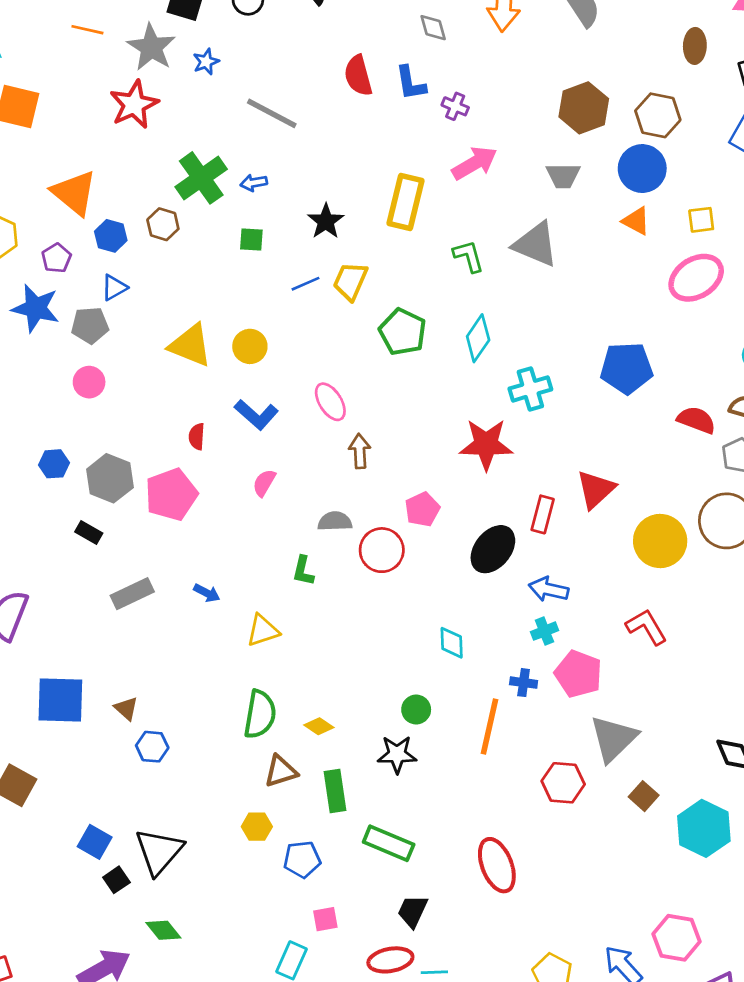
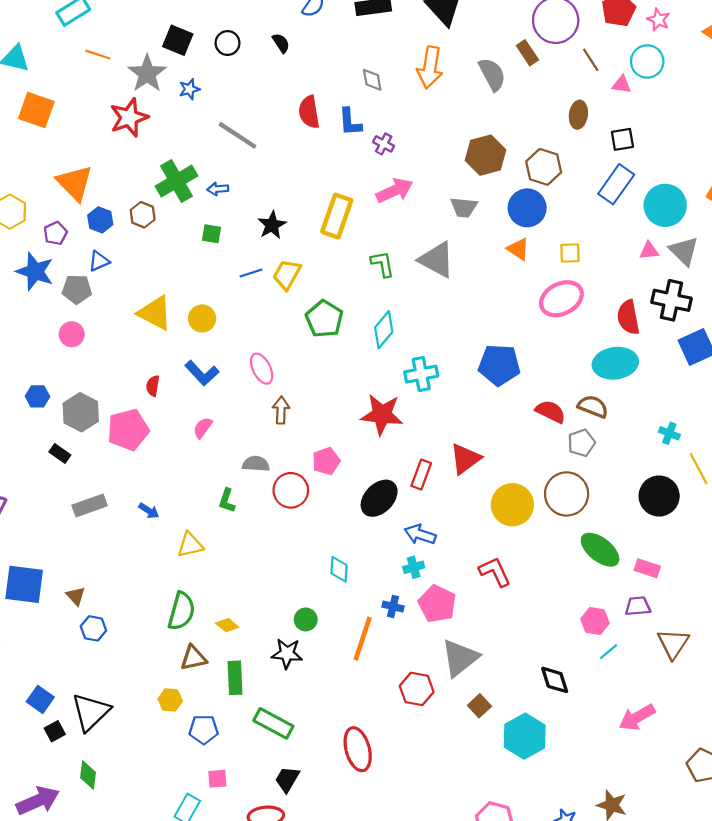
green diamond: (163, 930) -> (88, 775), turned 40

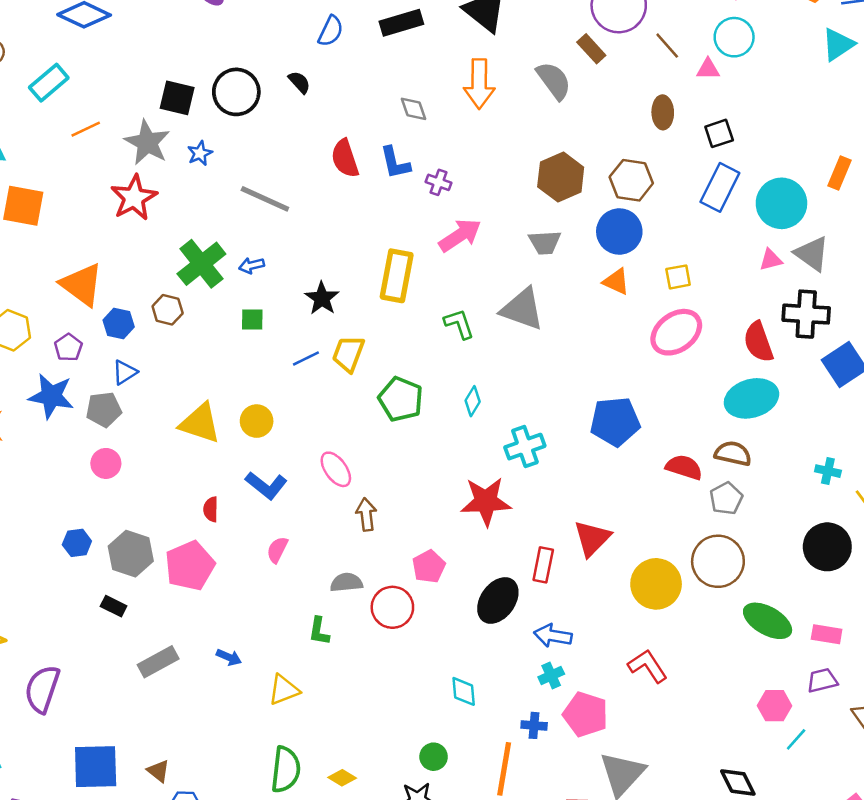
black circle: (228, 43) -> (236, 92), size x1.6
orange line: (98, 55) -> (86, 129), turned -35
cyan diamond: (384, 330) -> (473, 401), size x0.7

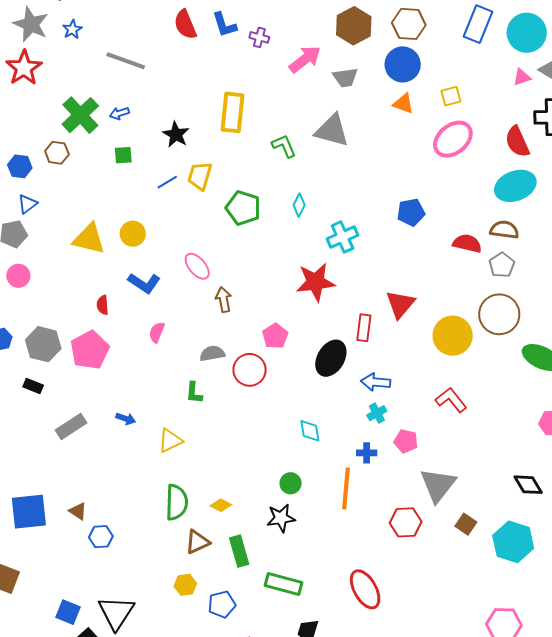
pink arrow: (460, 235) -> (305, 59), moved
blue pentagon: (615, 422) -> (411, 212), size x0.7
pink pentagon: (586, 714) -> (406, 441), size x0.7

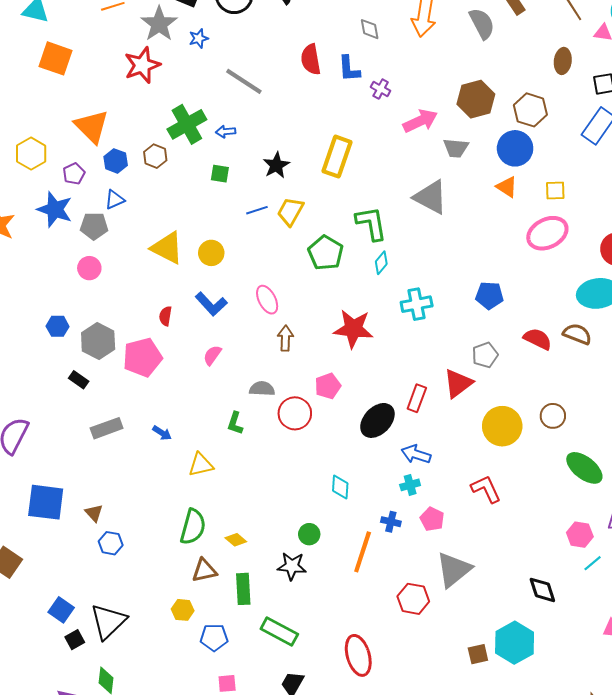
green L-shape: (284, 146) -> (371, 223), moved, size x1.4
gray pentagon: (502, 265) -> (485, 355), moved
red star: (316, 282) -> (353, 329), moved
brown circle: (499, 314) -> (553, 416), size x0.6
brown square: (466, 524) -> (478, 654), moved, turned 30

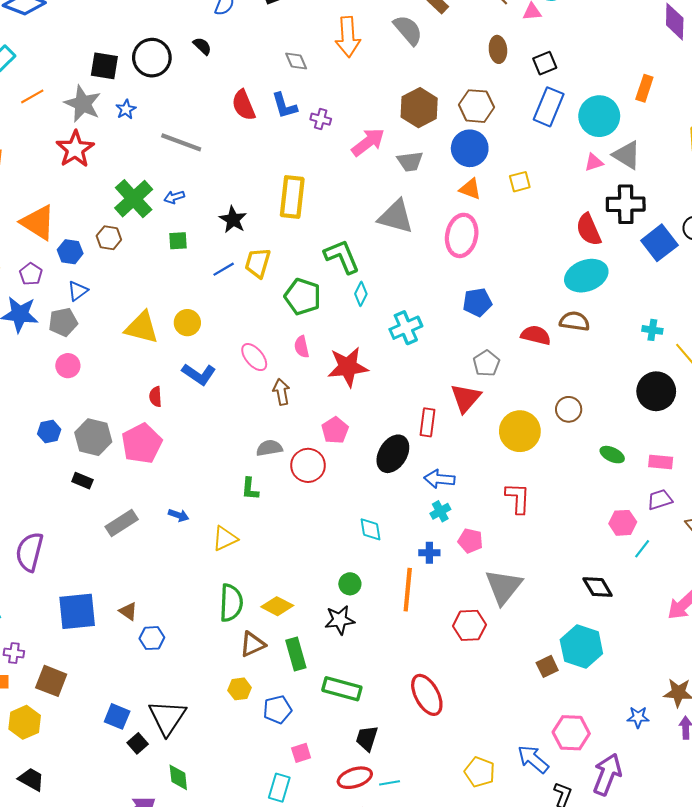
pink ellipse: (547, 233) -> (462, 235), moved, turned -39
pink semicircle: (212, 355) -> (302, 347), moved, turned -35
green ellipse: (584, 468) -> (612, 455), size x0.6
red L-shape: (486, 489) -> (518, 498), turned 40
yellow diamond: (236, 540) -> (277, 606), size x1.4

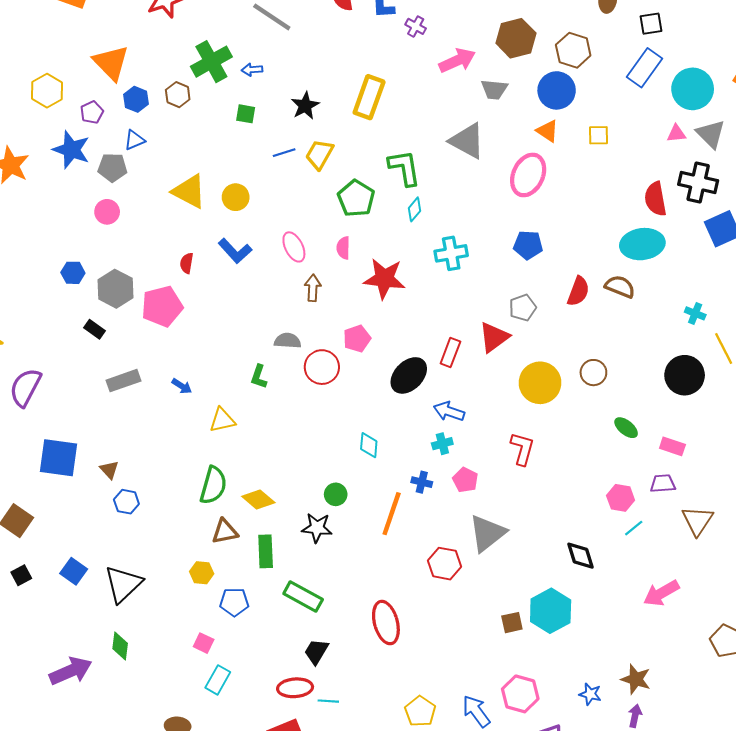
red semicircle: (536, 335) -> (578, 291), turned 84
black square: (138, 743) -> (21, 575), moved
pink square: (301, 753) -> (204, 643), moved, turned 30

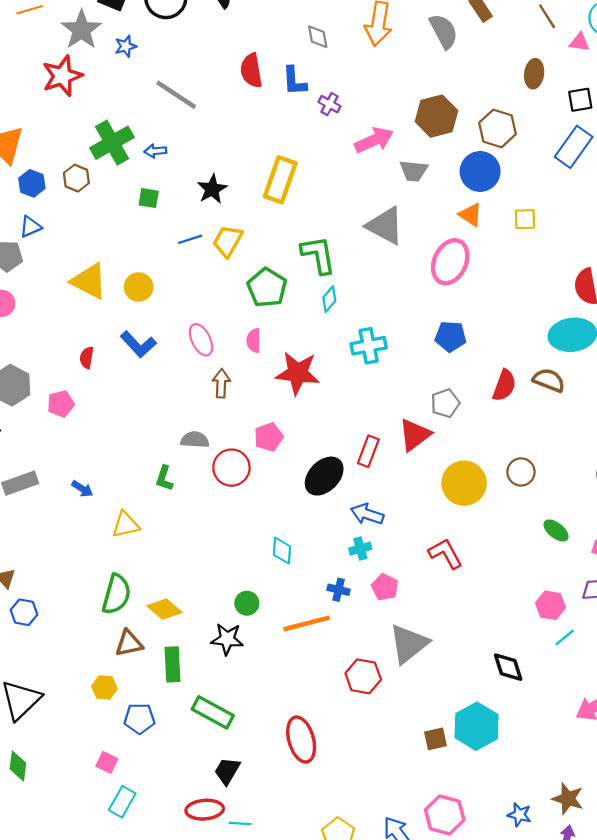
pink pentagon: (162, 306) -> (61, 404), size x0.6
red L-shape: (522, 449) -> (446, 554), turned -44
orange line: (392, 514) -> (307, 623), turned 57

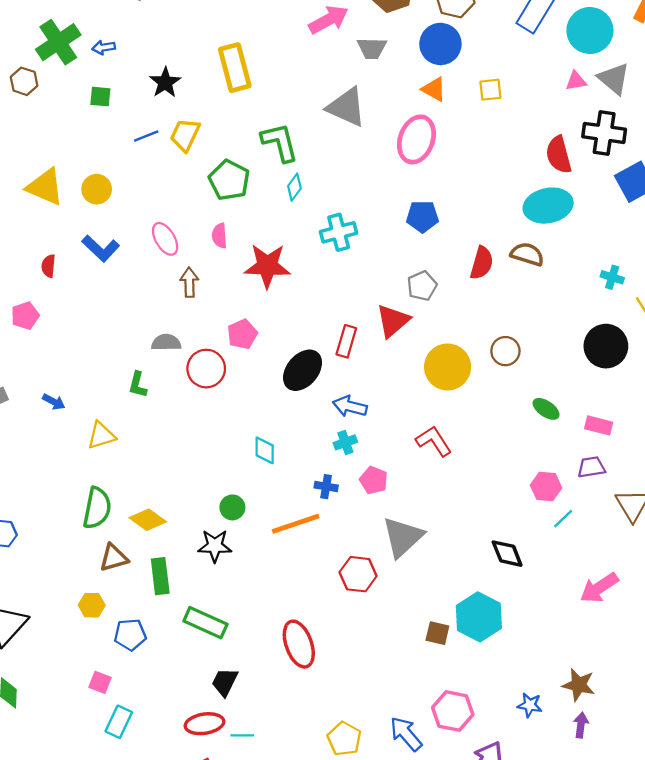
yellow rectangle: (280, 180) -> (235, 68), turned -30
brown square: (435, 739) -> (437, 633), turned 30

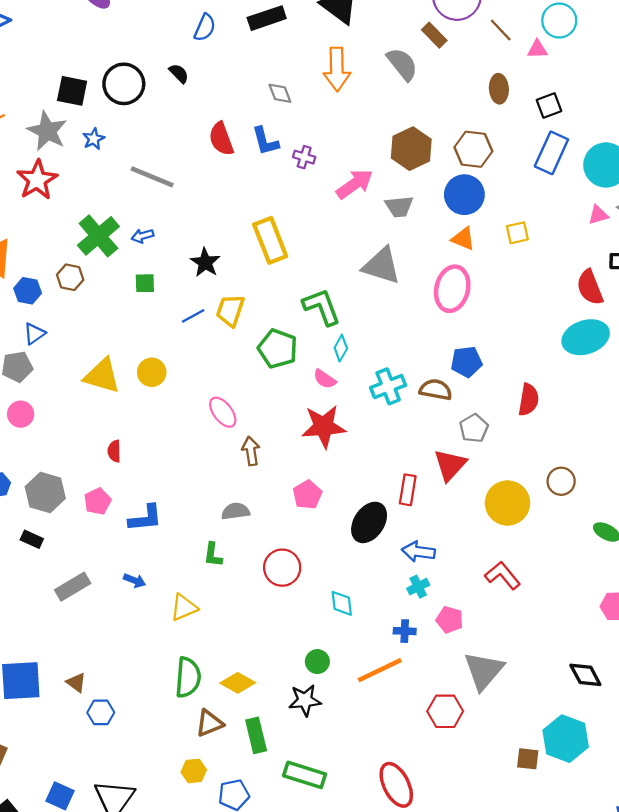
pink semicircle: (219, 236) -> (325, 379), moved, turned -45
blue L-shape: (101, 248) -> (145, 518), moved, turned -42
brown semicircle: (527, 254) -> (436, 390), moved
red circle: (206, 369) -> (282, 568), moved

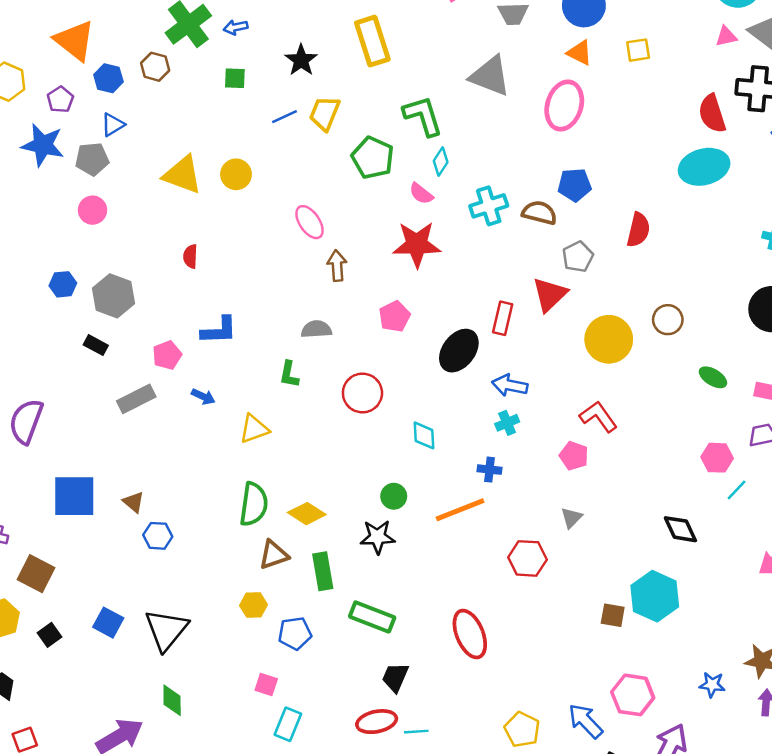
pink pentagon: (97, 501) -> (167, 355), moved
pink pentagon: (450, 620) -> (574, 456), moved
gray triangle: (484, 671) -> (571, 518), size x0.5

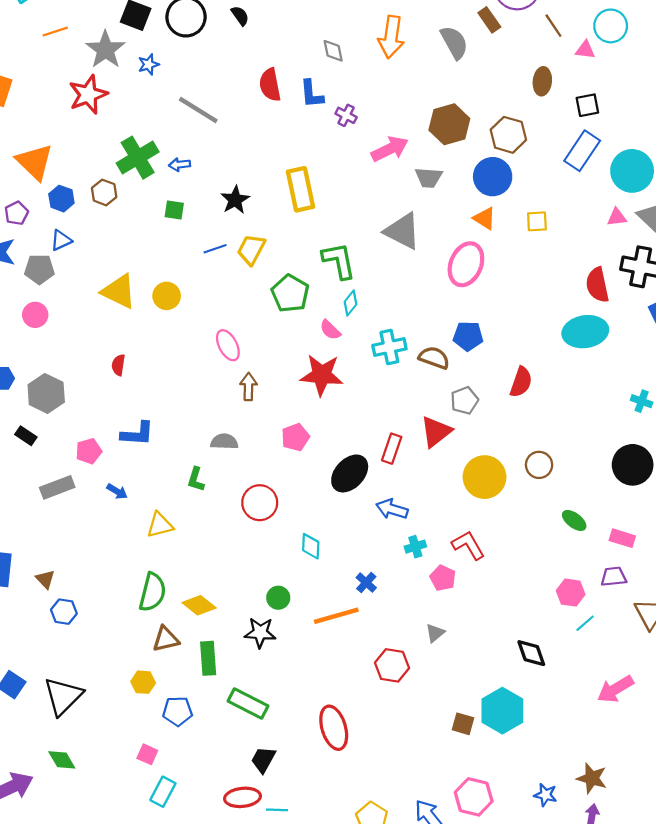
cyan cross: (507, 423) -> (415, 547), moved
blue cross: (490, 470) -> (366, 583), turned 30
green diamond: (172, 700) -> (62, 760), turned -36

